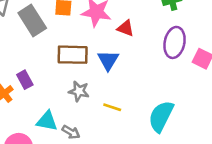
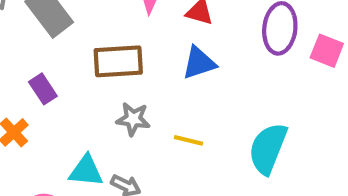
blue triangle: (108, 60) -> (199, 63), moved, turned 45
purple rectangle: (25, 80) -> (43, 89), moved

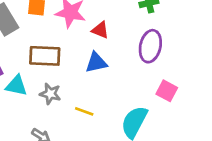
pink square: (327, 51) -> (167, 91), moved
cyan triangle: (86, 171) -> (16, 86), moved

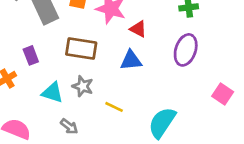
cyan triangle: (16, 86) -> (53, 92), moved
pink square: (167, 91) -> (223, 94), moved

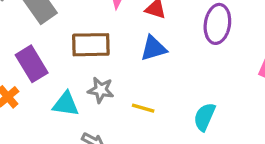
purple rectangle: (31, 55) -> (32, 64), size x1.5
cyan semicircle: (162, 123) -> (205, 117), size x0.7

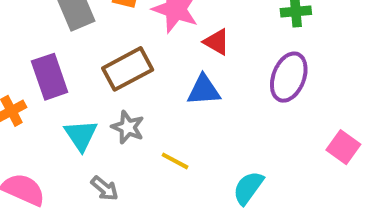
brown rectangle: (91, 45) -> (128, 69), turned -39
cyan triangle: (66, 104) -> (81, 135), turned 36

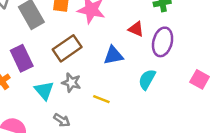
red triangle: (217, 42) -> (136, 29), moved
cyan semicircle: (248, 188) -> (147, 79), moved

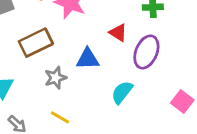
gray star: (71, 83) -> (56, 78), moved, turned 30
yellow line: (101, 99) -> (60, 117), moved

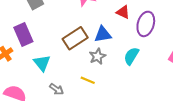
brown rectangle: (36, 43) -> (75, 38), moved
gray star: (56, 78) -> (97, 56), moved

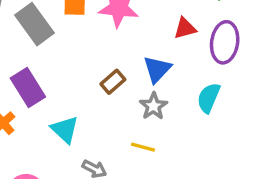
red triangle: (123, 12) -> (185, 28), turned -32
blue triangle: (103, 34) -> (157, 69), turned -30
brown rectangle: (75, 38) -> (113, 82), size x0.6

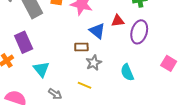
blue triangle: (157, 69) -> (97, 31), moved, turned -42
brown rectangle: (113, 82) -> (81, 47), moved, turned 32
cyan semicircle: (209, 98) -> (127, 72), moved, turned -54

